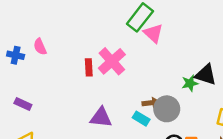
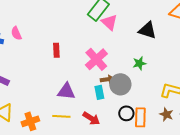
pink cross: (112, 61) -> (96, 59), moved
black triangle: (206, 75) -> (147, 30), moved
cyan rectangle: (141, 119) -> (99, 92), turned 48

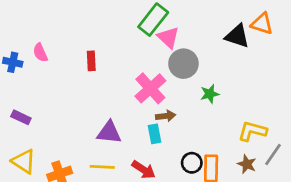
black triangle: (147, 30) -> (237, 36), moved
red rectangle: (56, 50) -> (91, 61), moved
gray circle: (120, 84) -> (183, 64), moved

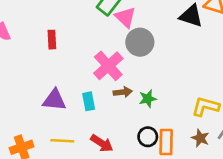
green star: (210, 94) -> (148, 99), moved
purple triangle: (109, 132) -> (54, 100), moved
cyan rectangle: (155, 134) -> (89, 101), moved

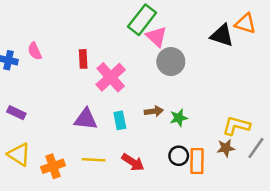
pink cross: (108, 66) -> (111, 77), moved
brown star: (200, 138) -> (226, 148), moved, turned -30

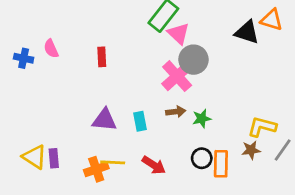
pink cross: (111, 77) -> (177, 76), moved
purple rectangle: (16, 113) -> (54, 158), moved, turned 60
orange cross: (53, 166) -> (96, 169), moved

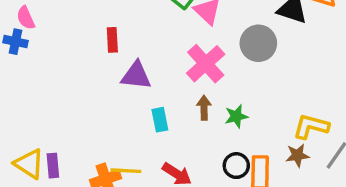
pink semicircle: (51, 49) -> (26, 18), moved
gray circle: (193, 60) -> (258, 43), moved
brown arrow: (176, 112) -> (204, 108), turned -84
purple triangle: (104, 120) -> (136, 76), moved

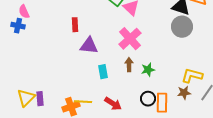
gray circle: (258, 43) -> (182, 27), moved
yellow triangle: (29, 164) -> (26, 98), turned 42

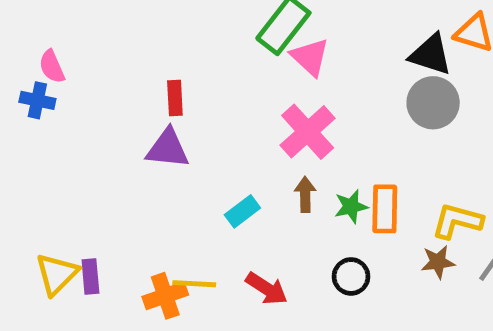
purple triangle: (89, 46) -> (168, 149), moved
cyan rectangle: (103, 72) -> (242, 211), turned 64
orange rectangle: (162, 103) -> (385, 209), moved

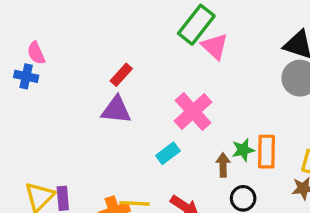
red rectangle: (175, 98) -> (121, 75), turned 45
pink cross: (308, 132) -> (193, 112), moved
brown arrow: (305, 194) -> (223, 165), moved

